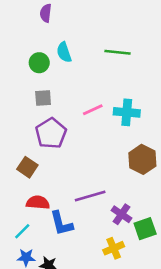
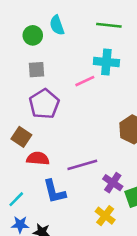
cyan cross: (127, 112) -> (106, 62), moved
red semicircle: (38, 202) -> (38, 159), moved
yellow cross: (114, 248) -> (105, 216), turned -30

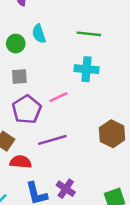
pink line: (85, 81) -> (58, 97), moved
purple line: (82, 165) -> (52, 140), moved
purple cross: (113, 183) -> (66, 189), moved

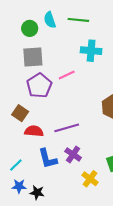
green line: (89, 34) -> (78, 20), moved
gray square: (19, 76) -> (33, 57), size x1.5
purple line: (52, 140) -> (67, 128), moved

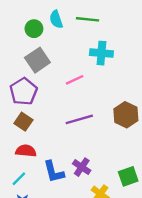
gray square: (33, 57) -> (37, 60), turned -30
purple pentagon: (39, 86) -> (23, 91), moved
purple line: (67, 128) -> (79, 119), moved
red semicircle: (34, 131) -> (26, 151), moved

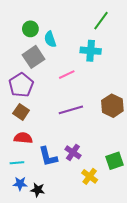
cyan semicircle: (56, 19) -> (50, 39), moved
green line: (87, 19) -> (101, 21), moved, turned -60
cyan line: (19, 179) -> (17, 163), turned 40

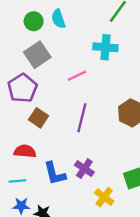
cyan semicircle: (50, 39) -> (58, 19), moved
purple line: (71, 110) -> (82, 118), turned -60
brown square: (21, 112) -> (39, 118), moved

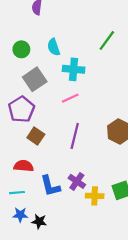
green circle: (34, 21) -> (21, 49), moved
cyan cross: (105, 47) -> (74, 69), moved
yellow cross: (104, 197) -> (95, 196), moved, turned -35

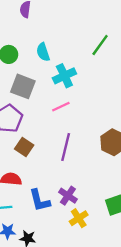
cyan cross: (74, 69) -> (64, 76), turned -30
gray square: (35, 79) -> (23, 86), turned -35
yellow cross: (95, 196) -> (79, 218), moved, turned -35

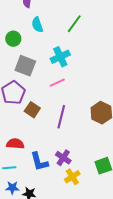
green line: (100, 45) -> (74, 24), moved
cyan semicircle: (43, 52) -> (37, 25), moved
brown square: (24, 147) -> (32, 110), moved

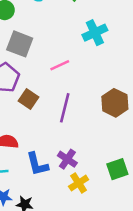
cyan cross: (60, 57) -> (95, 33), moved

